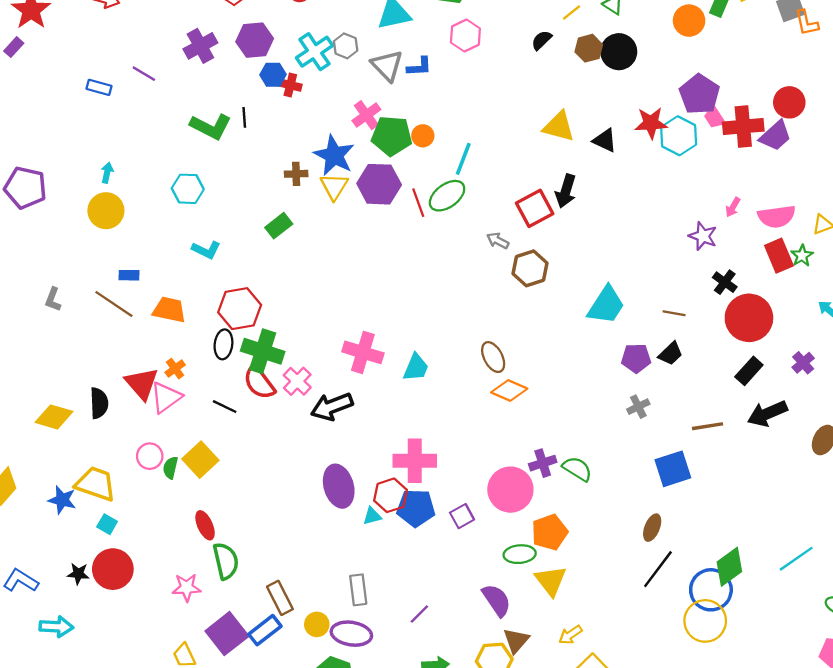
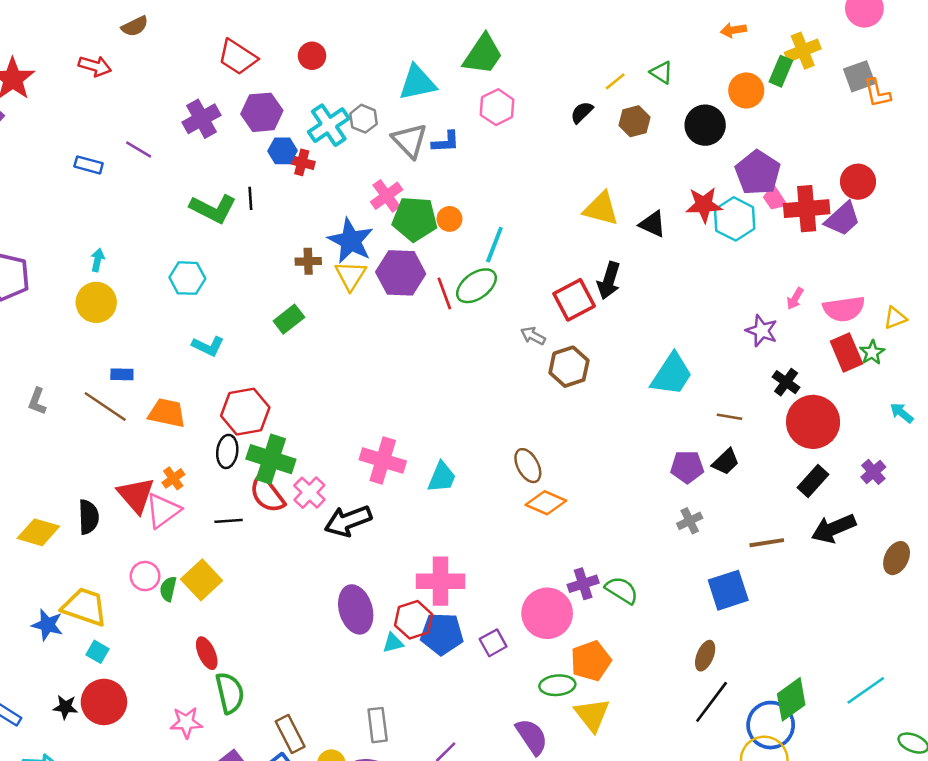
black circle: (619, 52) -> (705, 125), moved
cyan trapezoid: (606, 305) -> (672, 374), moved
black line: (225, 407) -> (229, 521), turned -30

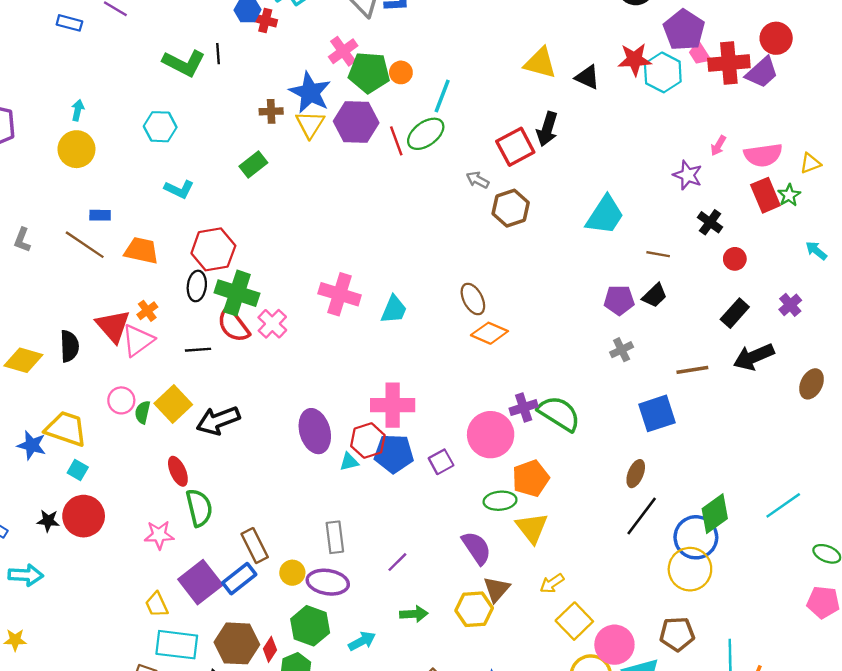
red circle: (813, 422) -> (735, 259), size x0.5
black arrow: (348, 521) -> (218, 420), moved
green semicircle: (622, 590) -> (559, 413), size x1.4

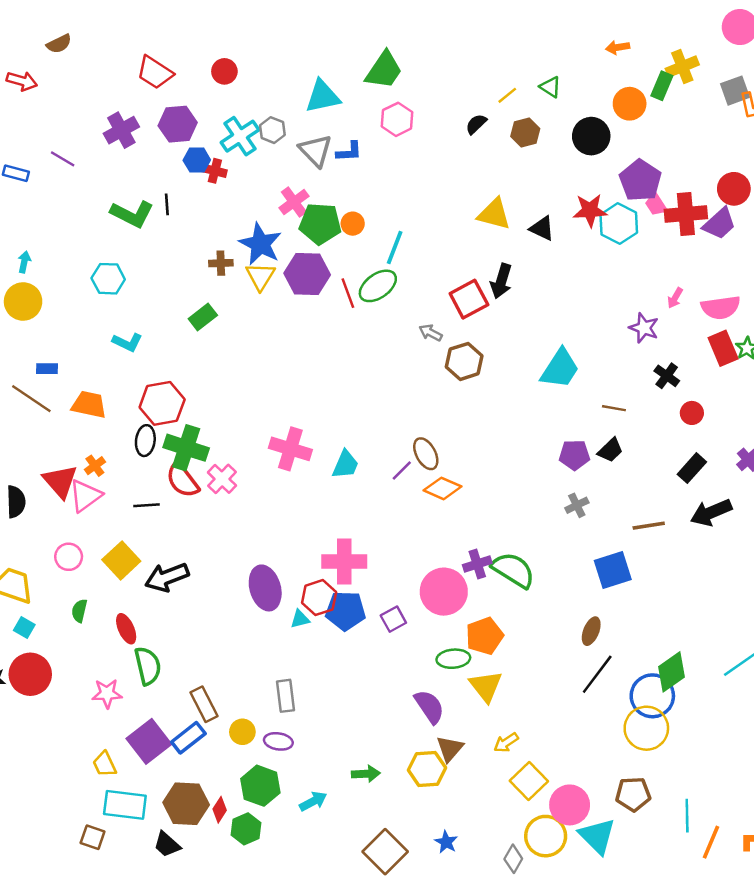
green semicircle: (143, 412) -> (79, 611), moved
purple line: (397, 562) -> (402, 471), moved
purple ellipse: (328, 582) -> (278, 741), size x0.7

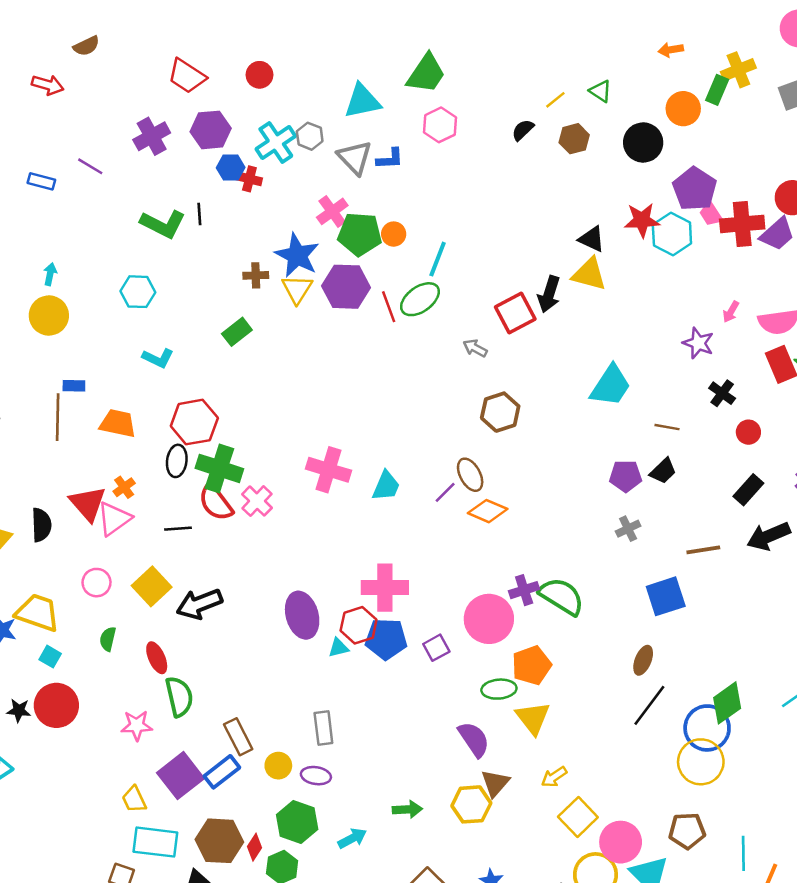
yellow triangle: (494, 214) -> (589, 274), moved
brown hexagon: (464, 361) -> (500, 412), moved
brown line: (31, 399) -> (58, 417), turned 57

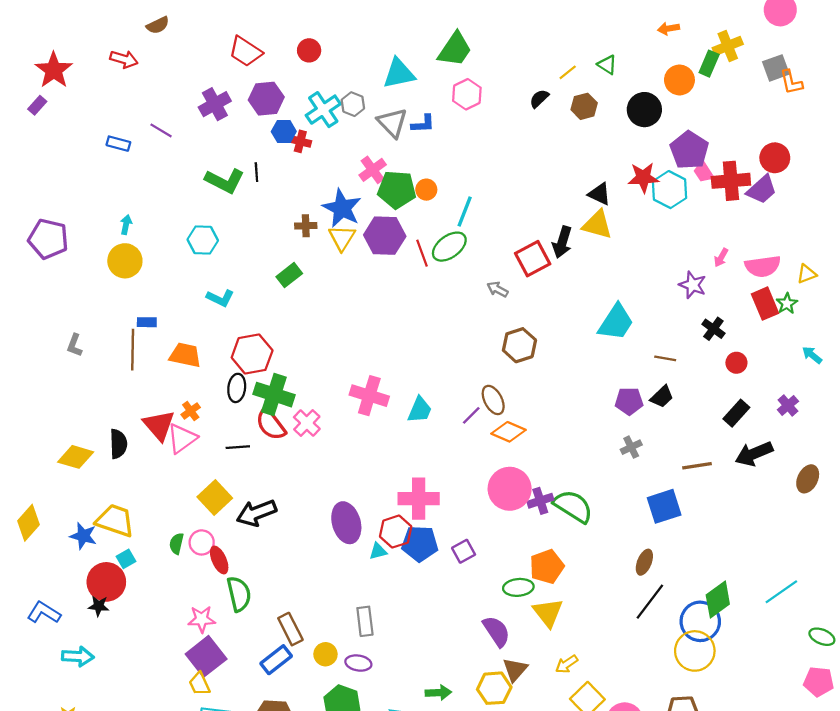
pink circle: (97, 583) -> (202, 542), moved
pink circle: (489, 619) -> (510, 489), moved
cyan square: (50, 657) -> (126, 559), turned 30
red circle: (56, 705) -> (106, 582), moved
purple square: (181, 776) -> (206, 656), moved

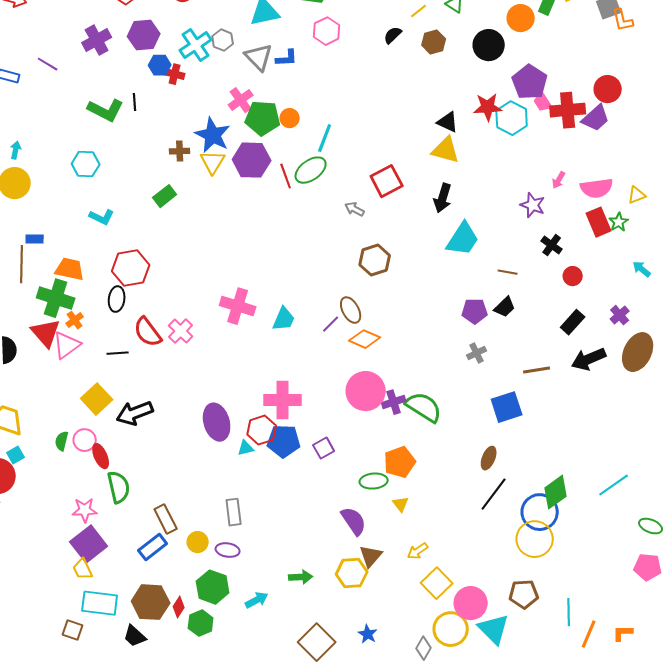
black arrow: (562, 242) -> (443, 198), moved
green cross: (274, 395) -> (56, 298), moved
brown ellipse: (808, 479) -> (638, 352), moved, size x1.5
yellow triangle: (548, 613) -> (401, 504), size x0.6

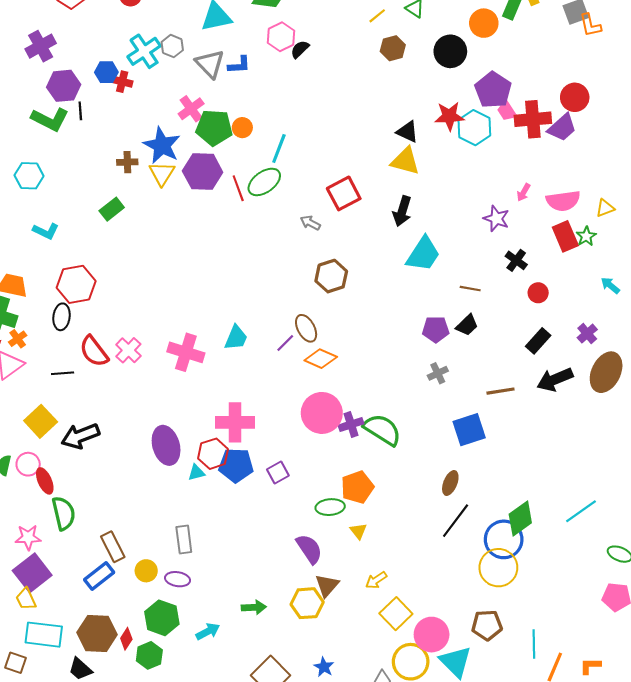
purple hexagon: (144, 35) -> (64, 86), moved
black semicircle: (393, 35) -> (300, 49), moved
pink cross: (238, 306) -> (186, 352), moved

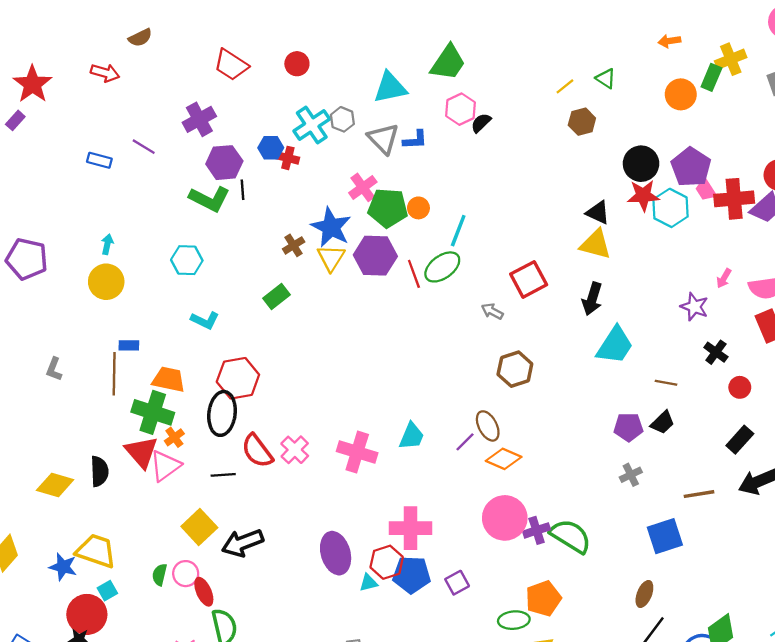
black circle: (450, 51) -> (641, 164), moved
brown cross: (127, 162) -> (294, 245), turned -30
black ellipse: (62, 317) -> (222, 413), size x1.5

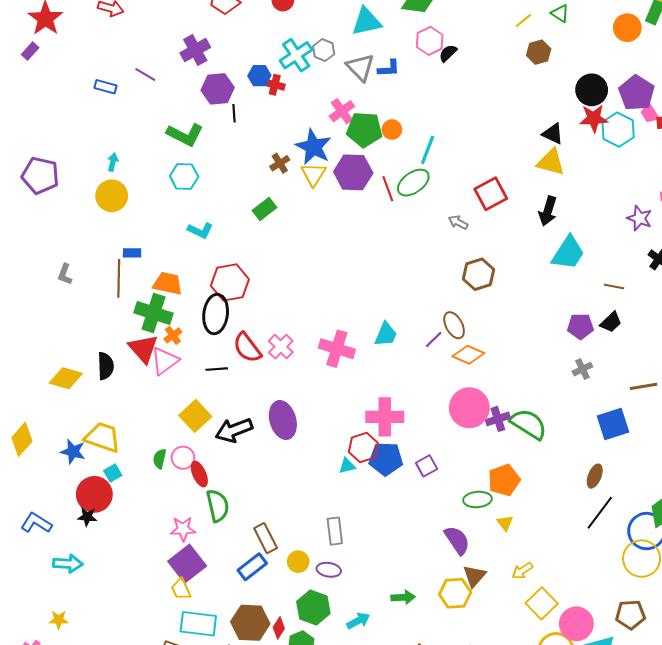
green L-shape: (210, 199) -> (185, 135), moved
purple ellipse: (336, 553) -> (283, 420), moved

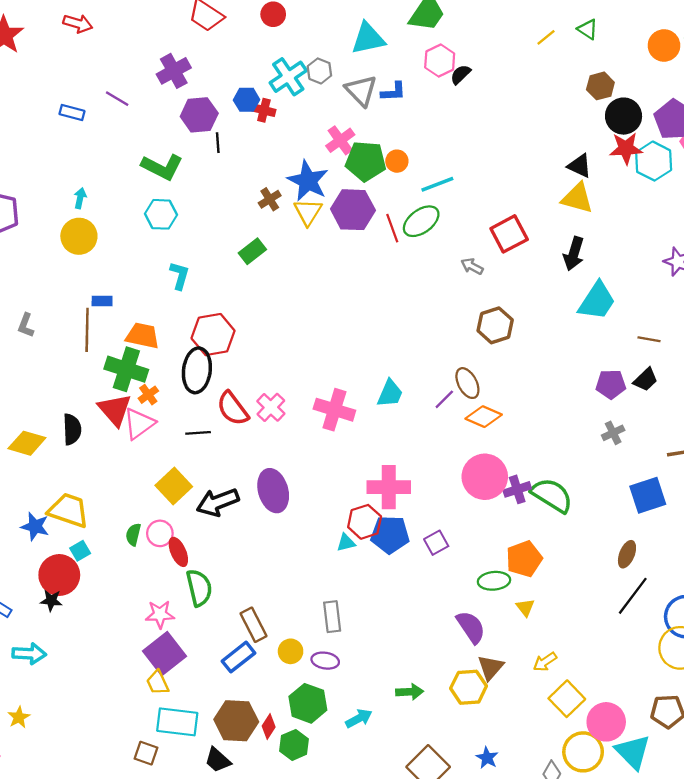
brown hexagon: (539, 52) -> (600, 86), moved
cyan line: (428, 150) -> (437, 184), turned 48
cyan L-shape: (200, 230) -> (180, 276), turned -100
yellow star: (59, 620) -> (19, 717), turned -30

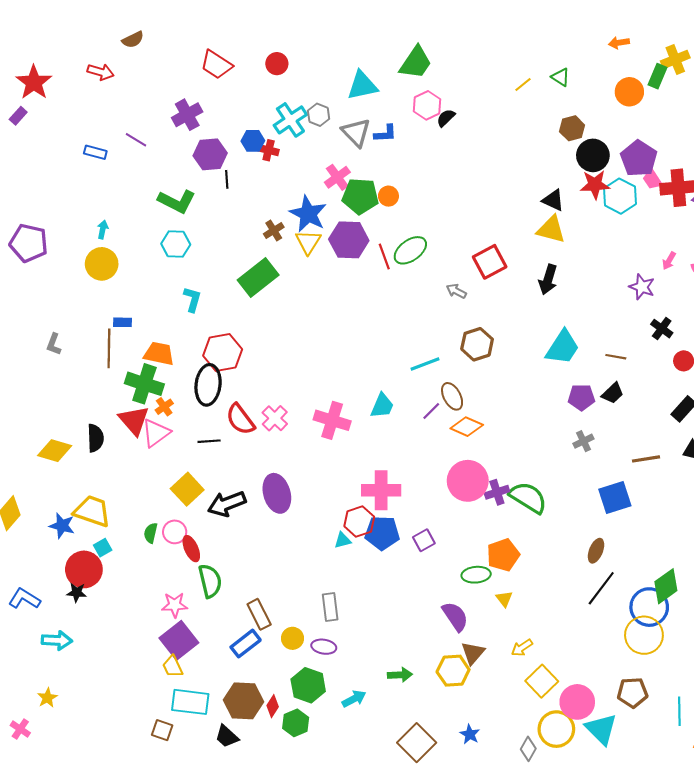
cyan line: (437, 184) -> (425, 364), moved
green rectangle: (252, 251) -> (258, 277), size x1.6
cyan trapezoid: (597, 301) -> (563, 347), moved

